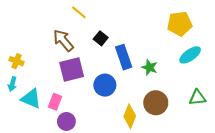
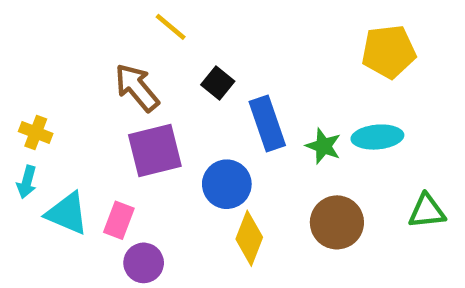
cyan ellipse: (190, 55) -> (377, 137), moved, turned 30
yellow diamond: (130, 116) -> (249, 238), moved

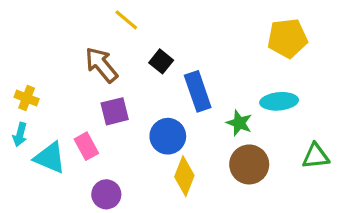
green star: (323, 146) -> (239, 123), moved
purple square: (155, 150) -> (115, 111), size x0.7
pink rectangle: (119, 220) -> (86, 146), moved, turned -50

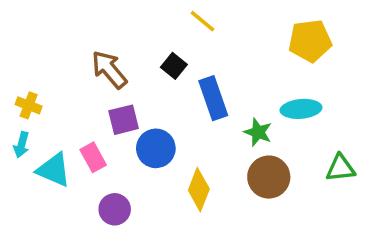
yellow line: (126, 20) -> (202, 21), moved
blue circle: (168, 136) -> (156, 148), moved

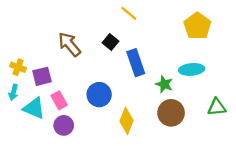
yellow pentagon: (310, 41) -> (197, 26), turned -30
purple square: (124, 120) -> (42, 76), moved
purple circle: (115, 209) -> (64, 125), moved

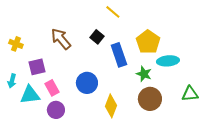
yellow pentagon: (197, 26) -> (148, 42), moved
yellow cross: (18, 67) -> (16, 44), moved
cyan triangle: (34, 108) -> (30, 95), turned -30

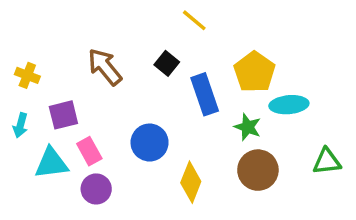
cyan arrow: (12, 81) -> (20, 125), moved

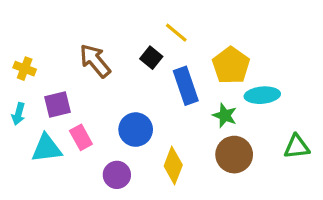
yellow line: (194, 20) -> (176, 33), moved
purple circle: (96, 189) -> (117, 175), moved

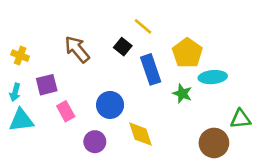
cyan triangle: (47, 148) -> (21, 120), moved
brown circle: (234, 155) -> (214, 143), moved
yellow diamond: (173, 165) -> (140, 134), turned -40

